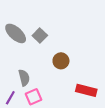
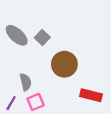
brown circle: (61, 61) -> (64, 64), size x1.5

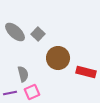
red rectangle: (91, 95) -> (86, 72), moved
purple line: (11, 103) -> (10, 93), turned 48

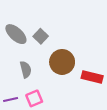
gray semicircle: (23, 74) -> (26, 69), moved

